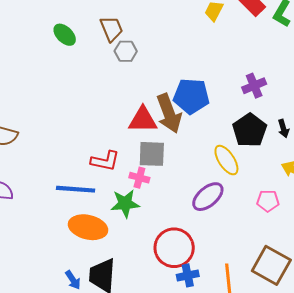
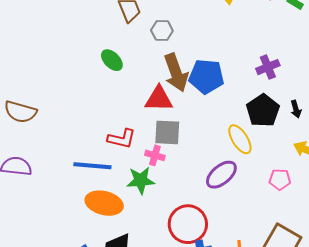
green ellipse: (65, 35) -> (112, 60), moved
gray hexagon: (126, 51) -> (162, 31), moved
brown arrow: (169, 113) -> (176, 73), moved

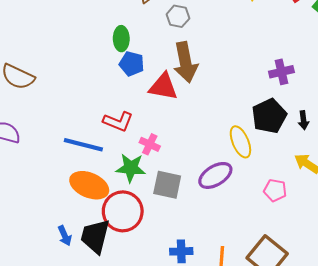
green ellipse: (112, 60) -> (121, 39), turned 35
blue pentagon: (206, 76) -> (132, 64), moved, size x0.7
gray square: (167, 132) -> (167, 185), moved
red circle: (188, 224) -> (123, 211), moved

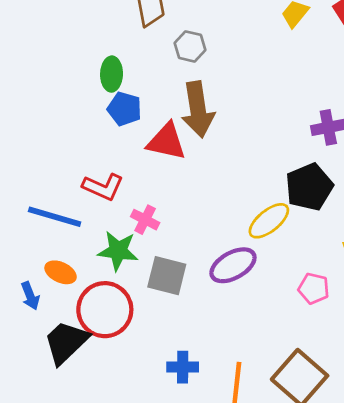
yellow ellipse: (240, 142) -> (269, 221), turned 72
orange ellipse: (89, 185) -> (61, 272), size x0.6
blue arrow: (65, 236) -> (30, 296), moved
black trapezoid: (95, 236) -> (66, 342), turned 30

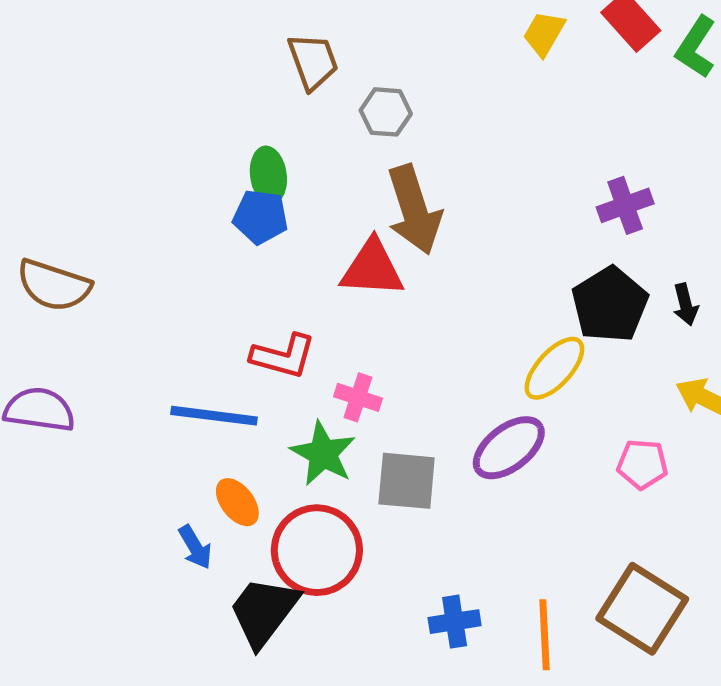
blue pentagon: (124, 109) -> (261, 217), moved
green star: (118, 251) -> (323, 454), turned 30
orange ellipse: (61, 272) -> (237, 502), turned 36

